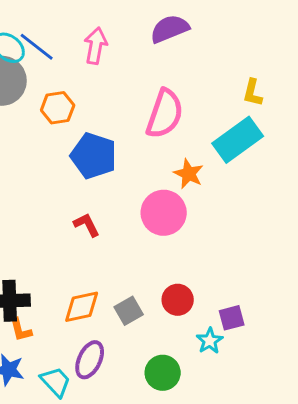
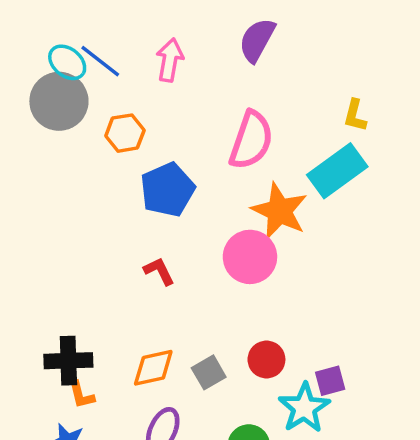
purple semicircle: (170, 29) -> (257, 40), turned -39
blue pentagon: (94, 156) -> (167, 190), turned 30
orange star: (189, 174) -> (279, 211), size x1.6
cyan star: (210, 341) -> (304, 408), size x1.6

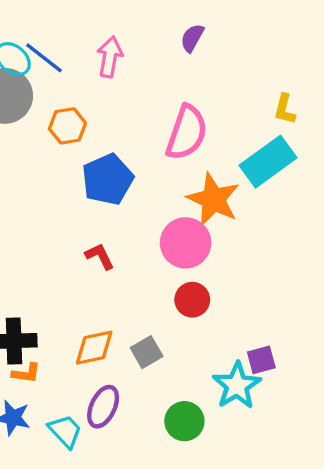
purple semicircle: (257, 40) -> (192, 38), size x0.7
red circle: (266, 359) -> (192, 300), moved
orange L-shape: (81, 395) -> (26, 373), turned -68

